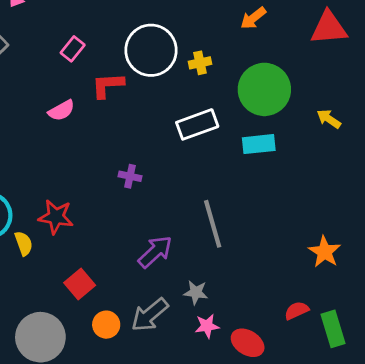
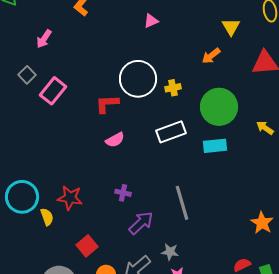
pink rectangle: (73, 49) -> (53, 91), moved, size x1.5
pink semicircle: (61, 110) -> (115, 140), moved
purple cross: (130, 176) -> (123, 193), moved

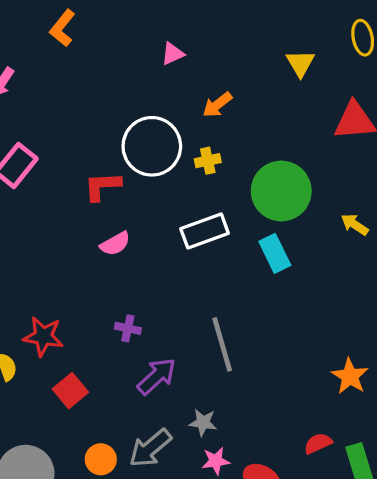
orange arrow: (211, 56) -> (217, 105), moved
cyan rectangle: (215, 146) -> (275, 253), turned 70
red square: (87, 246) -> (70, 391), moved

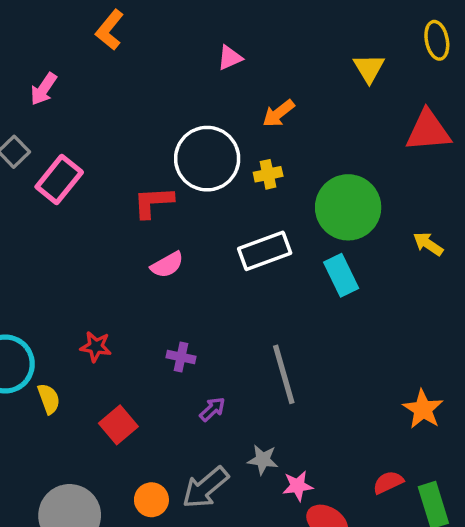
red star: (43, 336) -> (96, 347), moved, size x0.7
purple arrow: (157, 376) -> (212, 409), size x0.6
pink star: (216, 461) -> (298, 486), moved

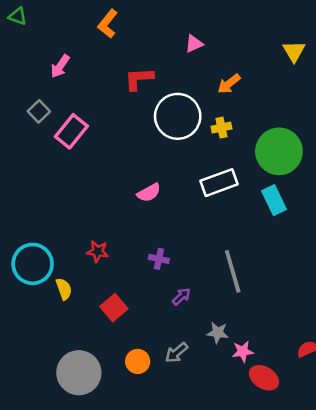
red L-shape: (153, 202) -> (139, 79), moved
gray arrow: (205, 488) -> (176, 353), size x0.7

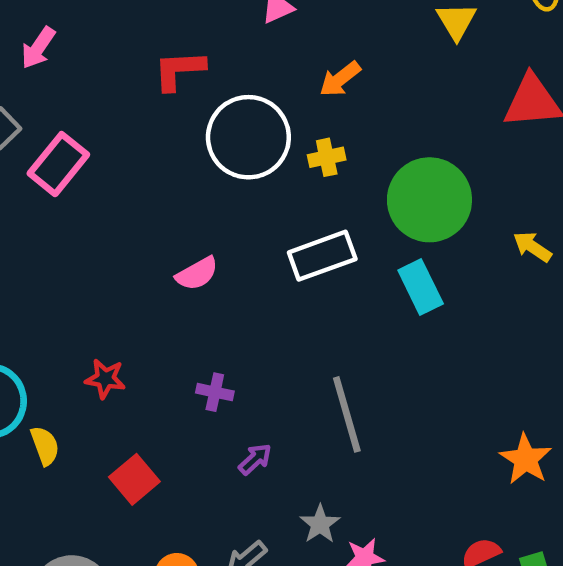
gray star: (218, 333) -> (320, 524), turned 30

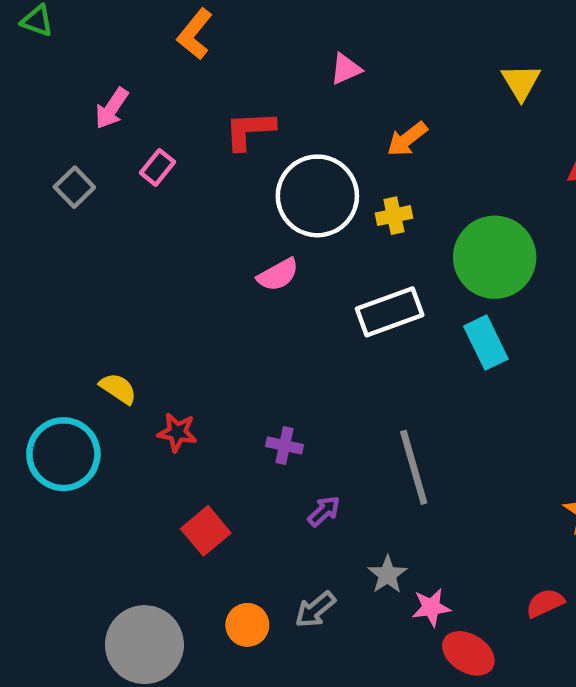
pink rectangle: (58, 164) -> (158, 167), moved, size x0.6
pink semicircle: (197, 274) -> (278, 275), moved
yellow semicircle: (45, 446) -> (118, 389), moved, turned -36

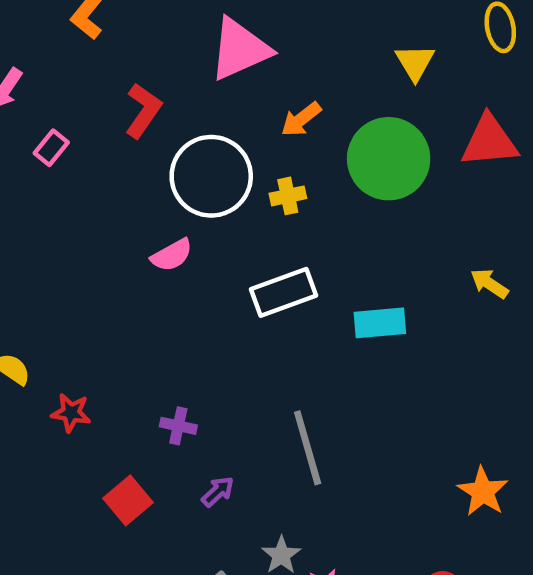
pink triangle: (346, 69) -> (240, 49), size x2.0
red L-shape: (250, 130) -> (143, 111), turned 128
green circle: (495, 257) -> (389, 159), moved
cyan rectangle: (486, 343) -> (380, 323), turned -69
red square: (206, 531) -> (128, 500), moved

